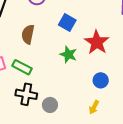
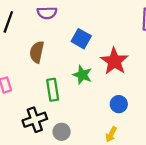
green rectangle: (22, 67) -> (53, 90), moved, turned 54
black cross: (26, 94) -> (35, 120), turned -30

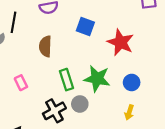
green star: (82, 75) -> (97, 79), moved, size x1.4
gray circle: (62, 132) -> (80, 104), moved

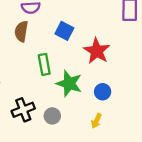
brown semicircle: (45, 46) -> (21, 31), moved
green rectangle: (67, 80) -> (44, 64), moved
gray circle: (80, 104) -> (52, 116), moved

